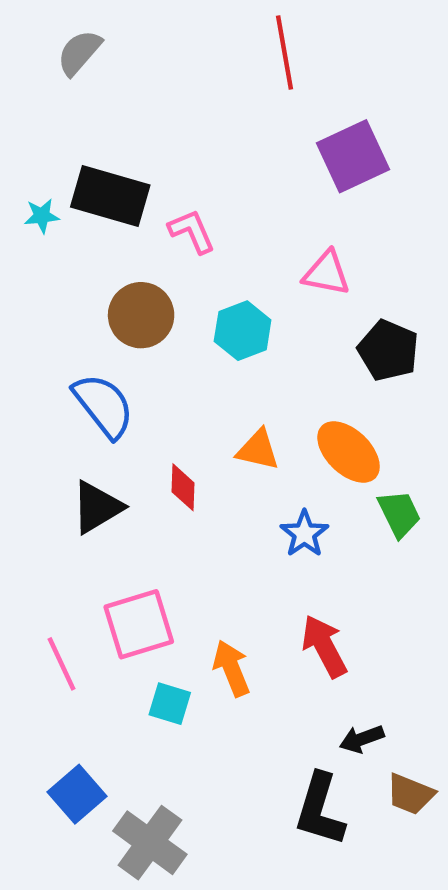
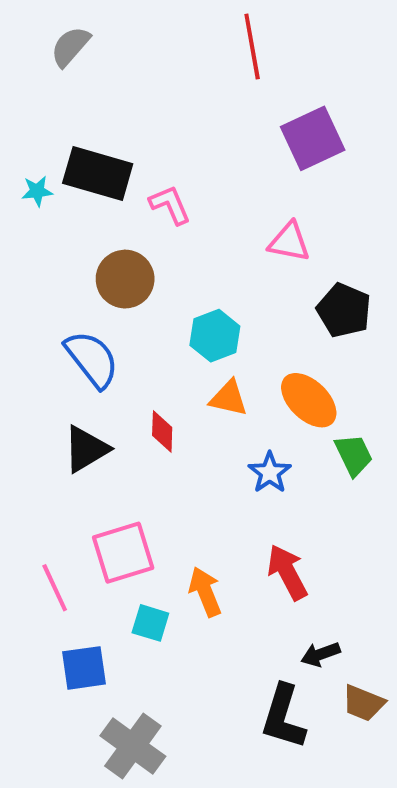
cyan hexagon: (243, 331) -> (215, 336), moved
blue square: (77, 794) -> (84, 668), moved, turned 33

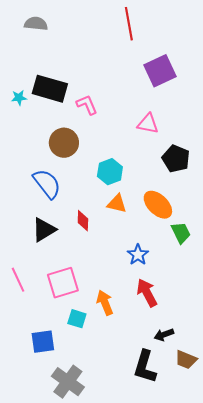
gray semicircle: (70, 47) -> (36, 24), turned 55
blue star: (270, 472) -> (138, 255), moved
pink line: (55, 588) -> (18, 280), moved

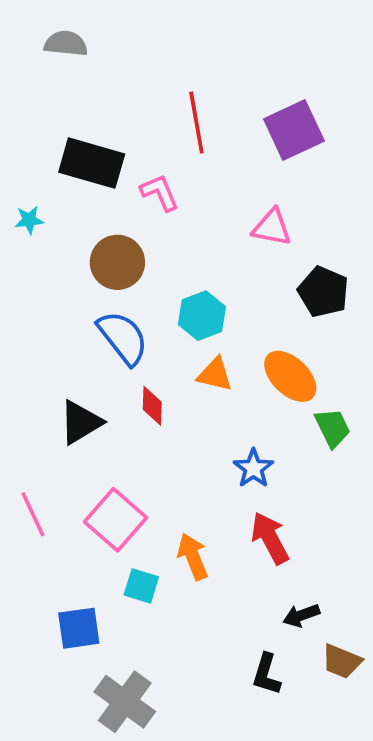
red line: (129, 24) -> (196, 123), moved
cyan star: (19, 98) -> (29, 220), moved
blue semicircle: (47, 184) -> (123, 338), moved
pink square: (63, 283) -> (116, 520), turned -32
black L-shape: (145, 367) -> (266, 674), size x0.7

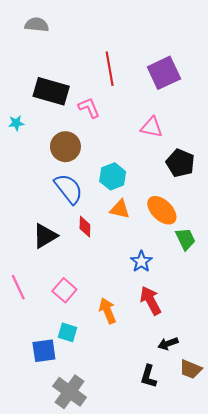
pink square: (116, 520) -> (64, 290), size x0.7
cyan square: (141, 586) -> (68, 332), moved

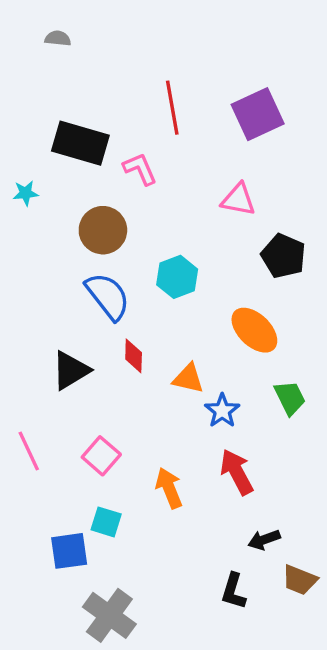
gray semicircle: (37, 25) -> (58, 38), size x0.7
orange triangle: (120, 209) -> (188, 378), moved
green trapezoid: (185, 239) -> (290, 398), moved

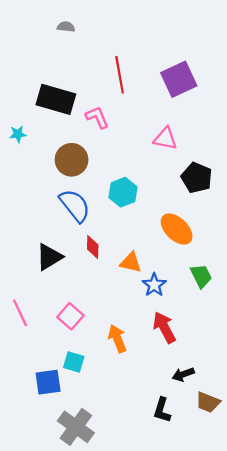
gray semicircle: (58, 38) -> (66, 27), moved

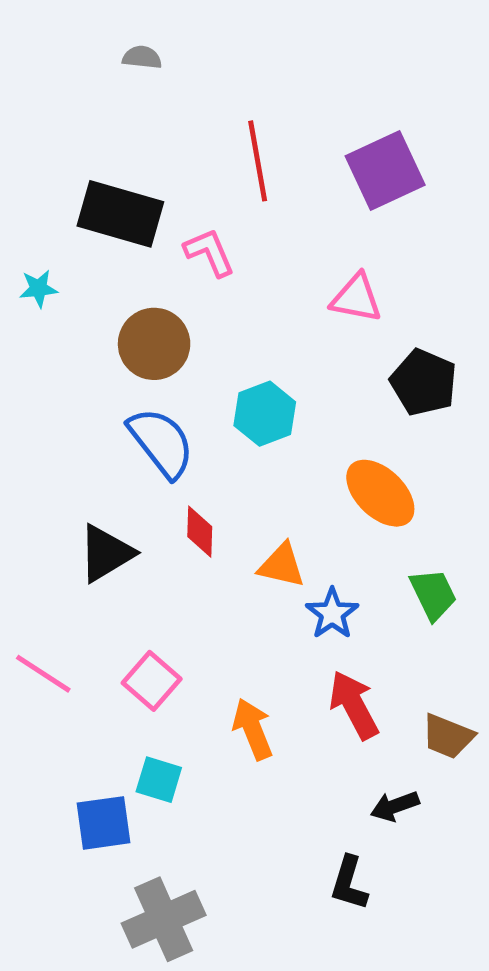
pink line: (20, 313) -> (43, 674), turned -32
brown trapezoid: (208, 402) -> (448, 736), moved
gray cross: (76, 427) -> (164, 919), turned 30

